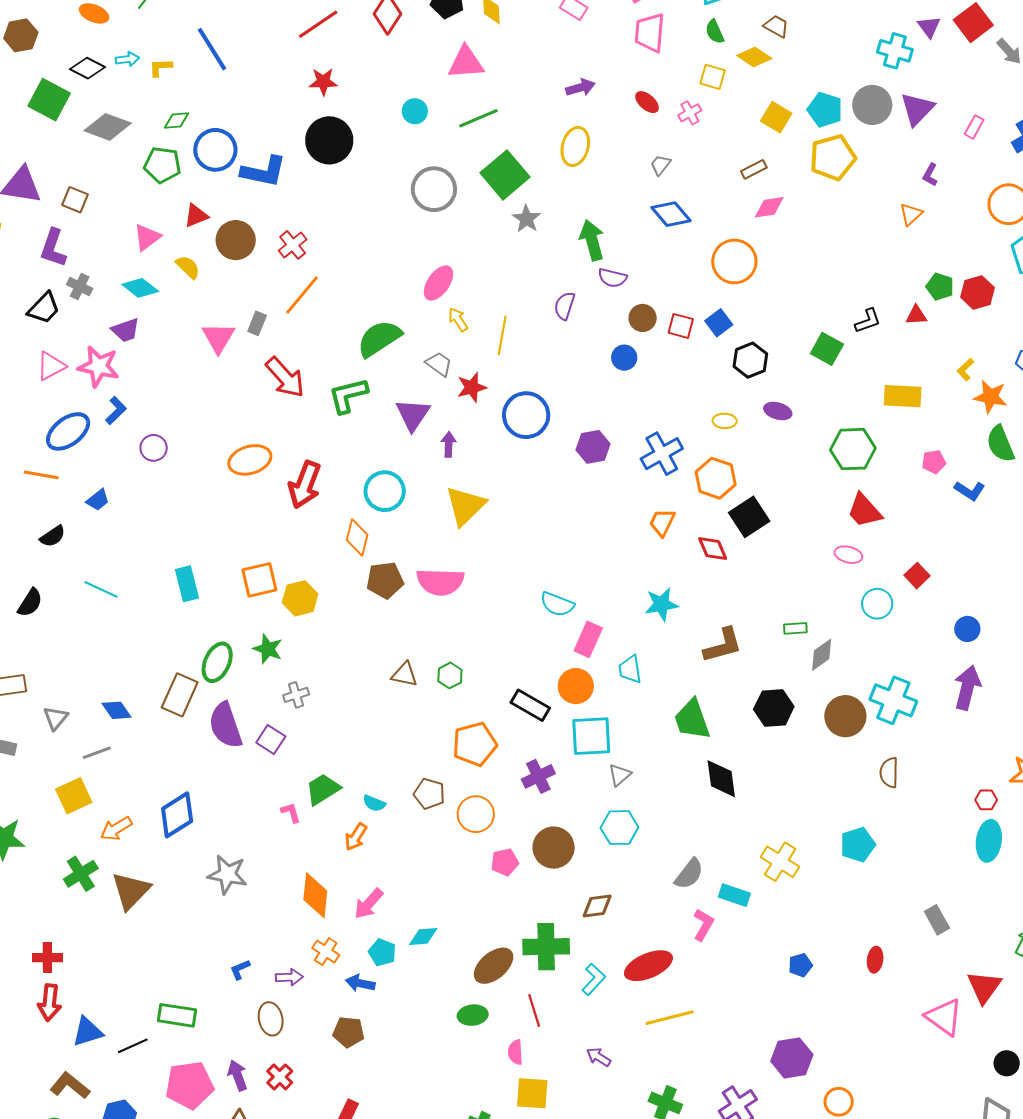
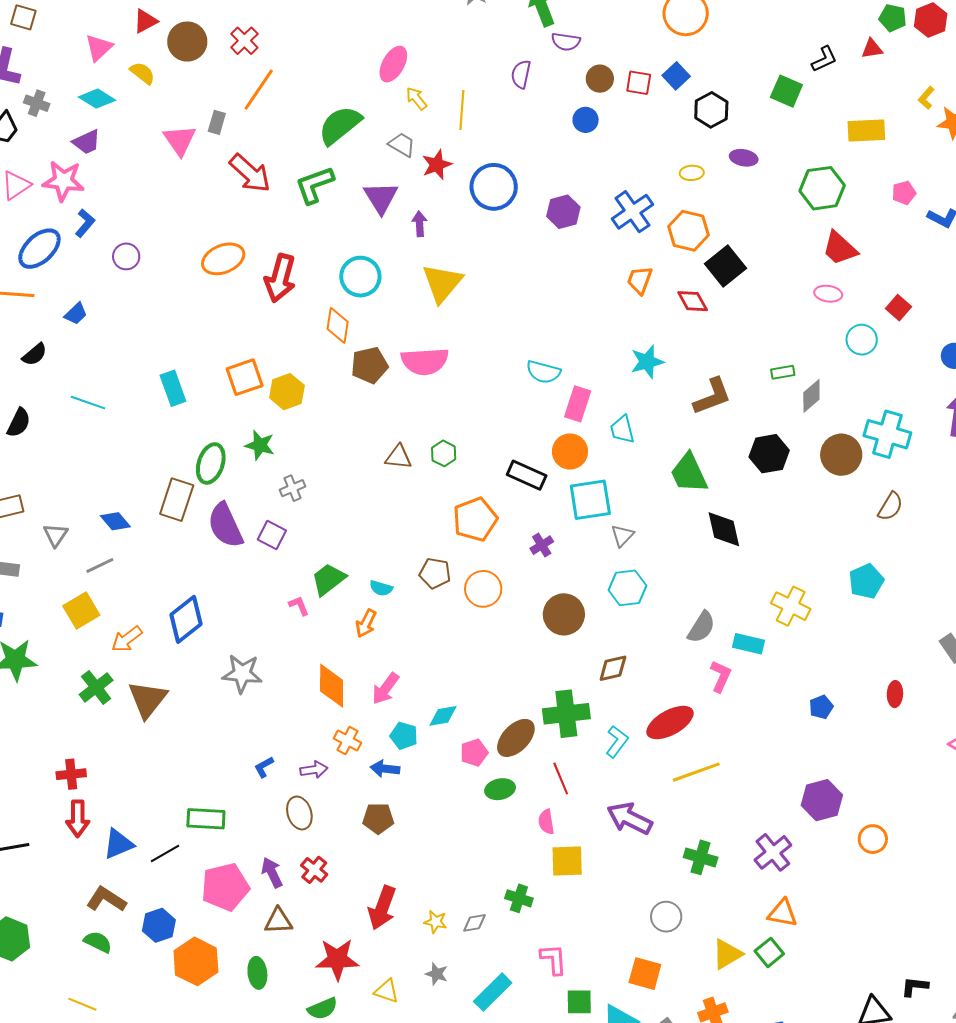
brown semicircle: (889, 773) -> (890, 506), turned -144
purple cross: (538, 776) -> (542, 545), size x0.7
pink pentagon: (505, 862) -> (474, 753), moved
purple arrow: (599, 1057) -> (630, 818), size x1.8

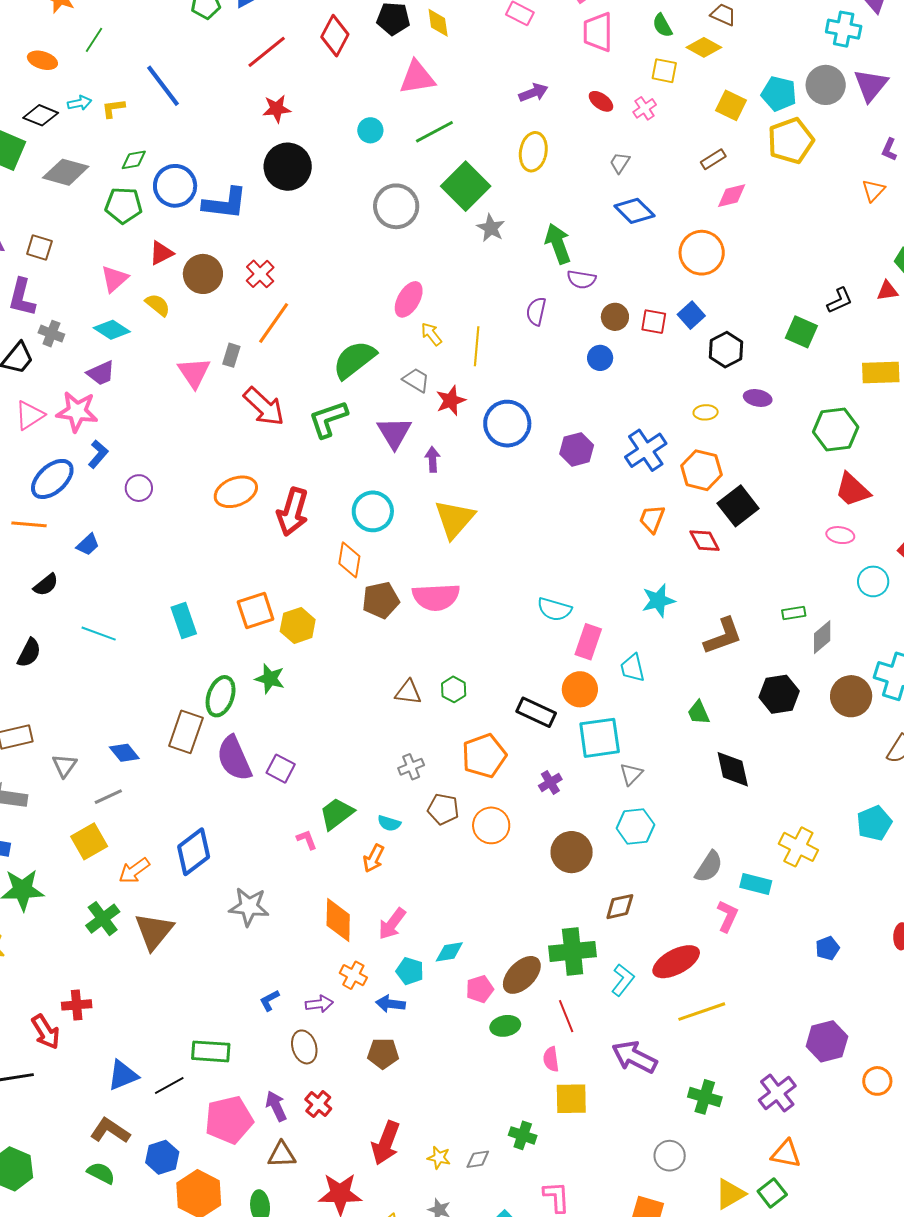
green trapezoid: (689, 473) -> (699, 713), size x0.6
gray cross: (293, 488) -> (411, 767), moved
red arrow: (78, 819) -> (46, 1032), moved, turned -33

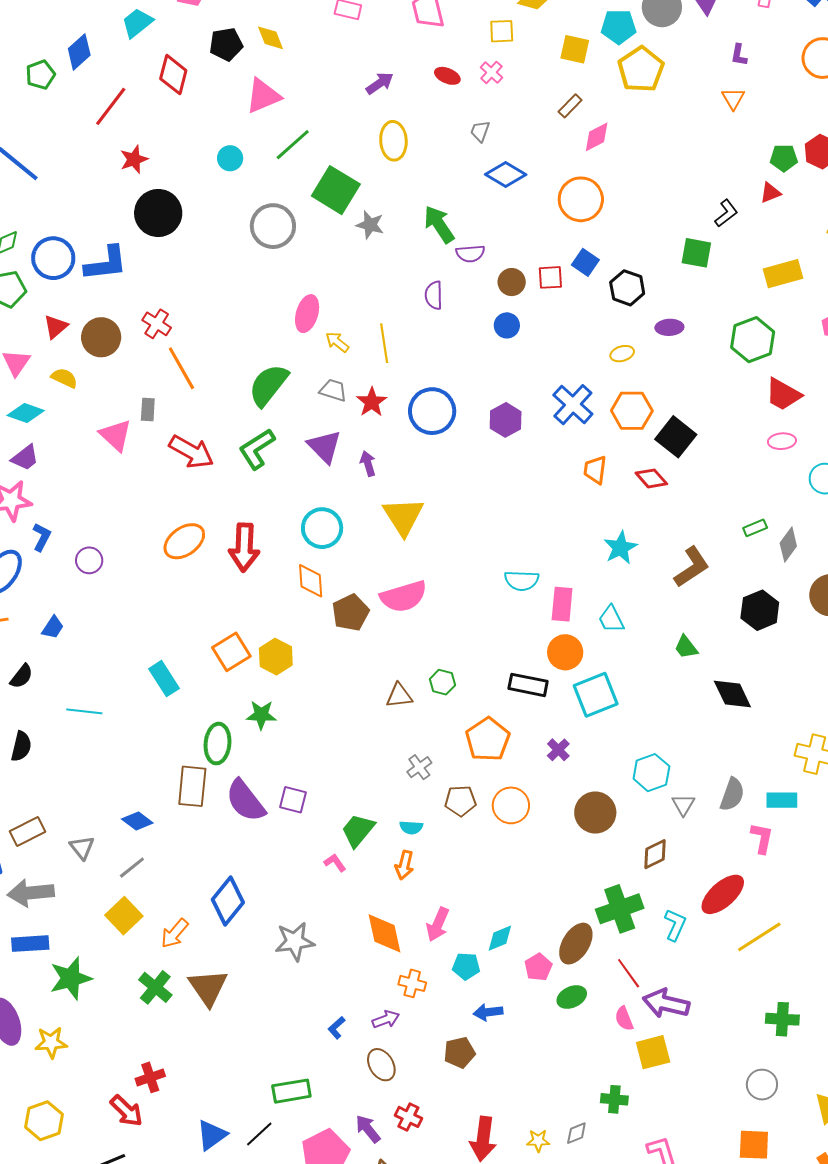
orange line: (274, 323) -> (181, 368), turned -51
gray triangle: (631, 774) -> (683, 805), moved
blue arrow: (390, 1004) -> (488, 1012), moved
purple arrow: (634, 1057) -> (666, 1003), moved

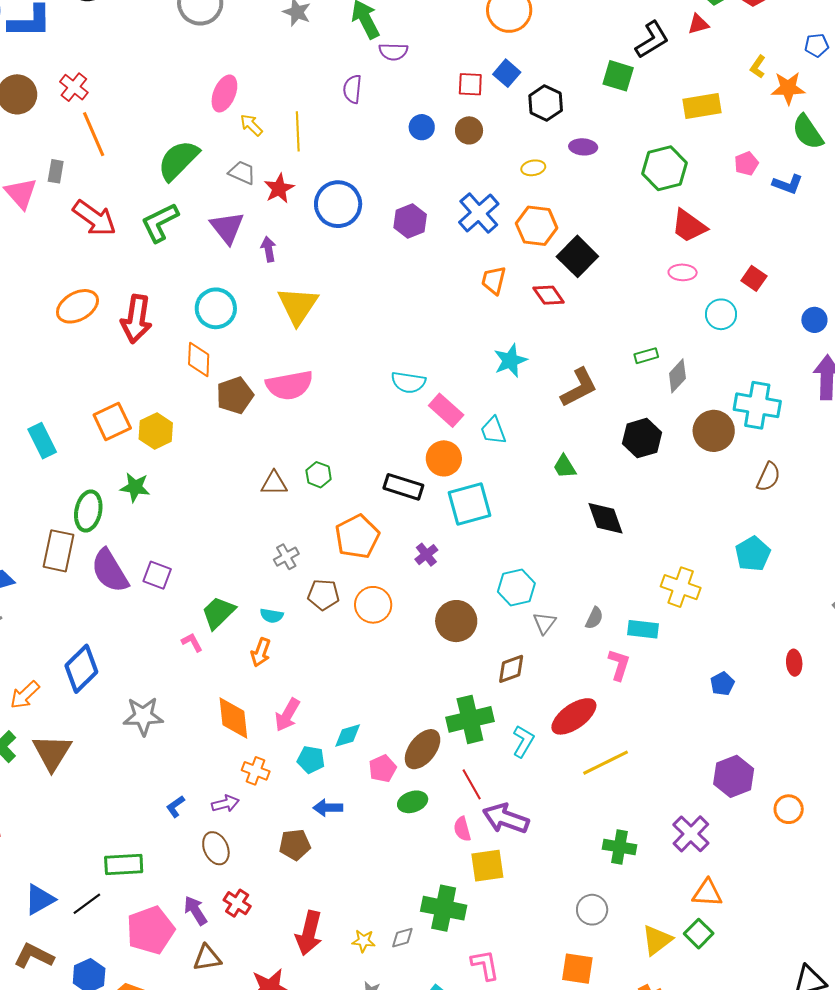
black L-shape: (726, 213) -> (652, 40), size x1.4
brown circle: (512, 282) -> (469, 130), moved
pink rectangle: (562, 604) -> (446, 410), turned -60
gray semicircle: (732, 794) -> (594, 618), size x0.7
green cross: (614, 1099) -> (444, 908), size x1.6

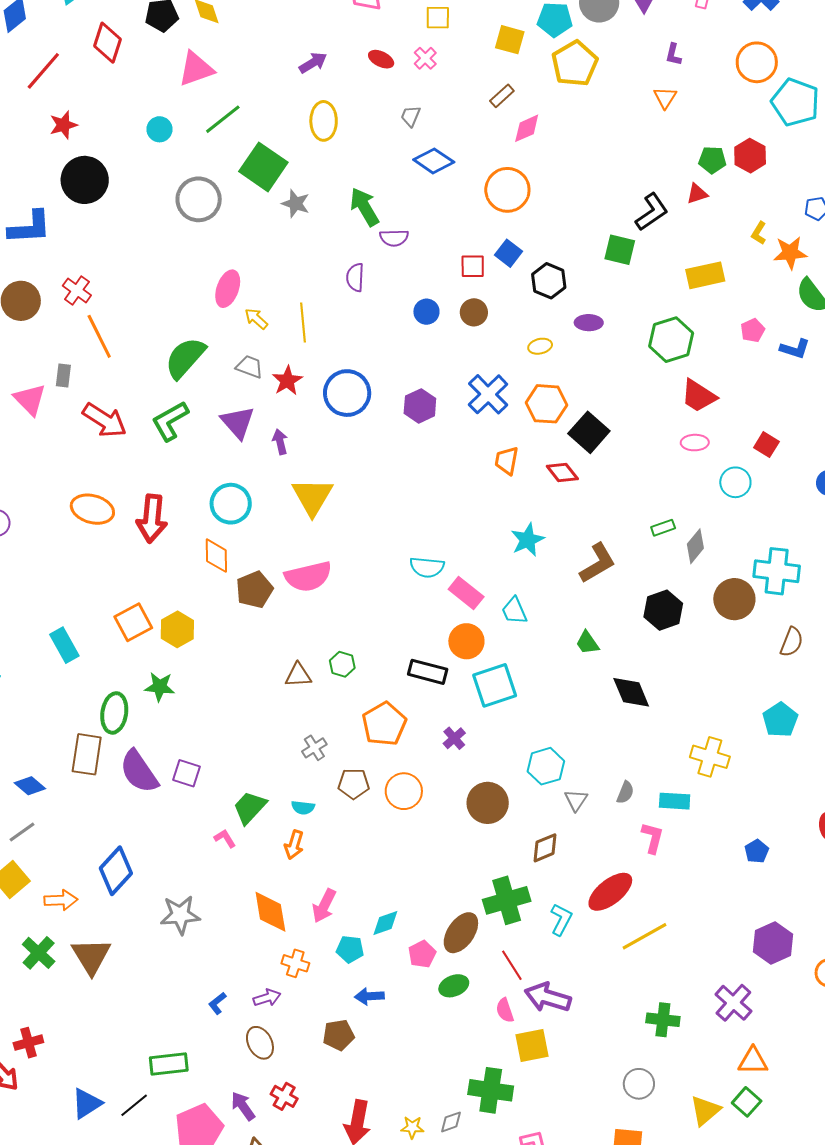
orange ellipse: (77, 306) -> (92, 509), turned 48
orange arrow: (25, 695) -> (61, 900), turned -136

